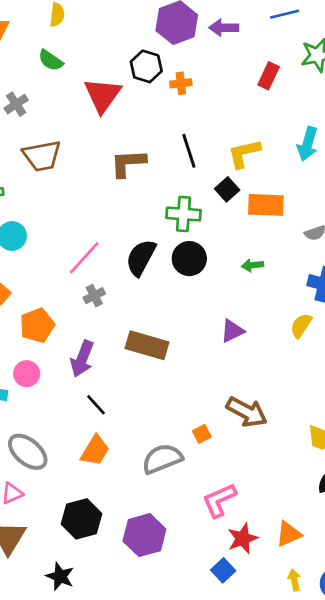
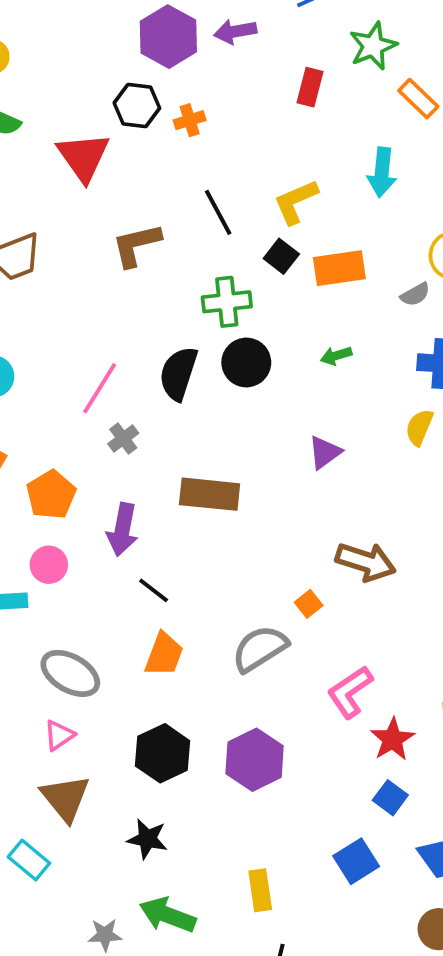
blue square: (223, 570) -> (390, 798), moved

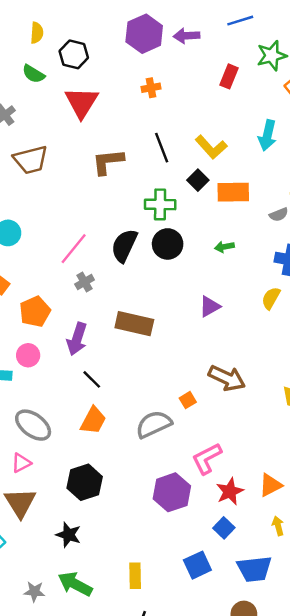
black hexagon: (137, 105) -> (74, 54), moved
yellow L-shape: (296, 202) -> (211, 147), turned -116
purple hexagon: (255, 760) -> (172, 492), moved

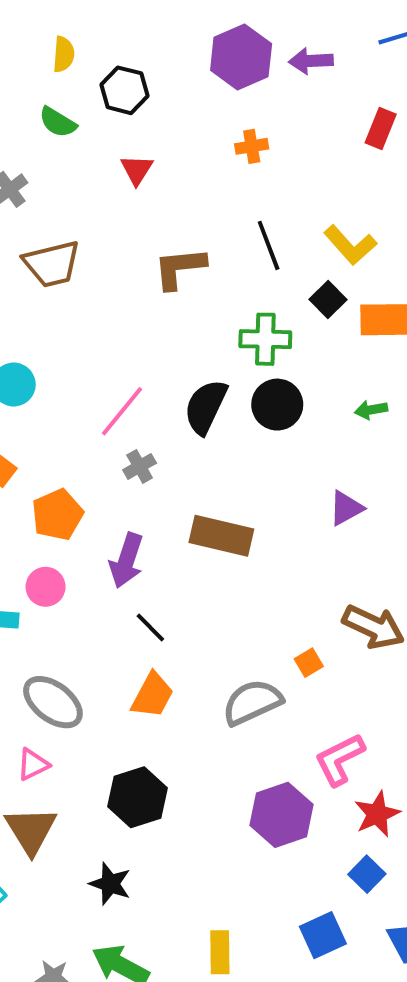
red triangle: (82, 102) -> (137, 170), size x0.6

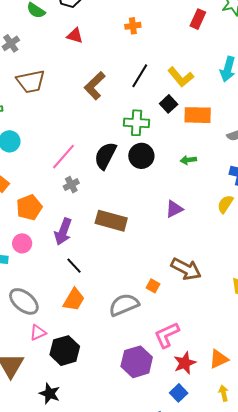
red triangle: (137, 170) -> (75, 36), turned -48
black line: (269, 245) -> (140, 76), turned 50
brown L-shape: (180, 268) -> (95, 86), turned -40
orange square: (309, 663) -> (153, 286), turned -32
pink triangle: (33, 764) -> (38, 332), moved

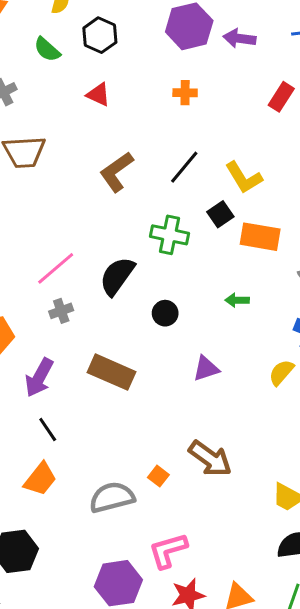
black circle: (141, 156) -> (165, 313), moved, size x0.7

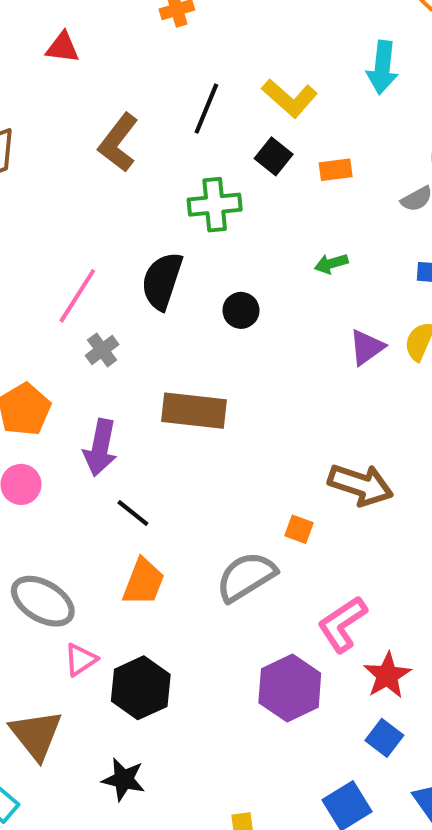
orange rectangle: (260, 237) -> (336, 170), size x0.6
purple triangle: (206, 369) -> (367, 347), moved

